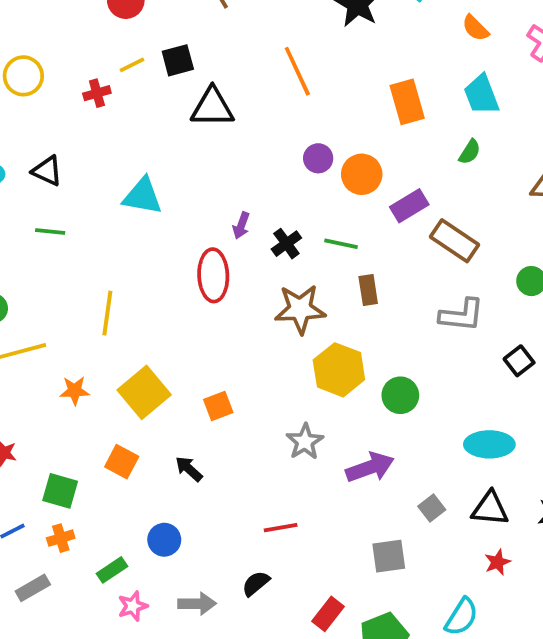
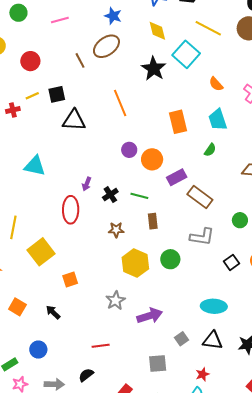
brown star: (300, 309) -> (116, 230), size x0.6
yellow square: (144, 392) -> (41, 252), moved
green circle: (400, 395) -> (170, 259), moved
red star: (498, 562) -> (202, 374), moved

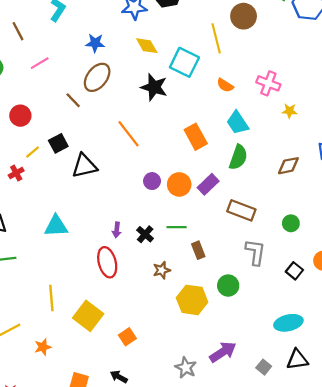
yellow line: (208, 28) -> (216, 38), moved, turned 64
green semicircle: (210, 150) -> (238, 157), size x1.6
purple rectangle: (177, 177) -> (208, 184), moved
gray L-shape: (202, 237) -> (255, 252), turned -75
gray star: (116, 300) -> (186, 368), moved

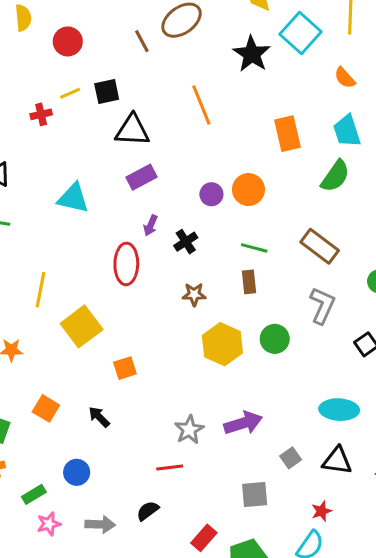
purple circle: (152, 181) -> (211, 194), moved
purple rectangle: (208, 184) -> (142, 177), moved
green line: (177, 227) -> (254, 248), moved

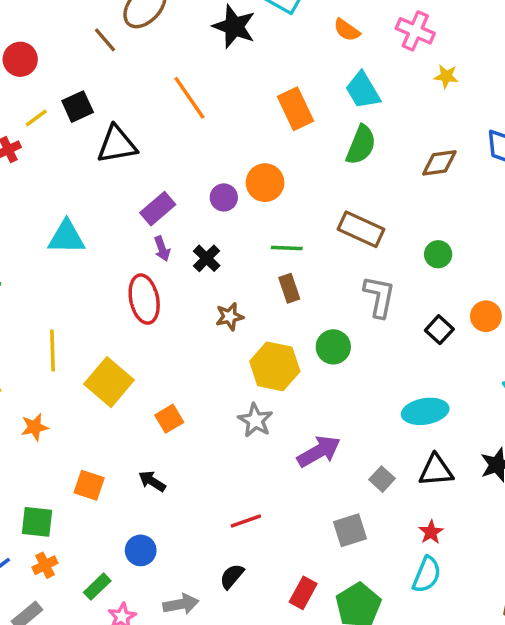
purple rectangle: (142, 177) -> (158, 209), moved
purple arrow: (151, 225) -> (162, 249), turned -30
gray star: (189, 430) -> (255, 420), moved

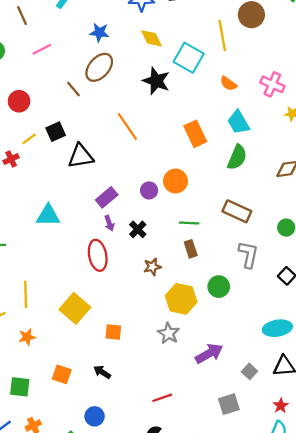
yellow line: (53, 351) -> (26, 294), moved
orange square: (169, 419) -> (113, 332), turned 36
green square: (37, 522) -> (20, 387), moved

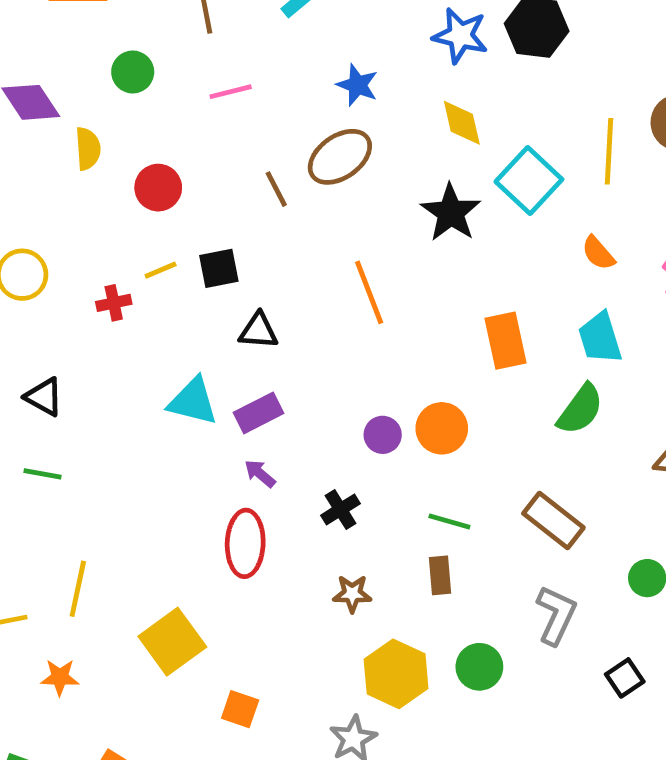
black triangle: (81, 156) -> (259, 331), size x0.7
purple rectangle: (107, 197) -> (259, 413), moved
cyan triangle: (48, 215) -> (193, 401), moved
purple arrow: (109, 223) -> (260, 474), moved, turned 136

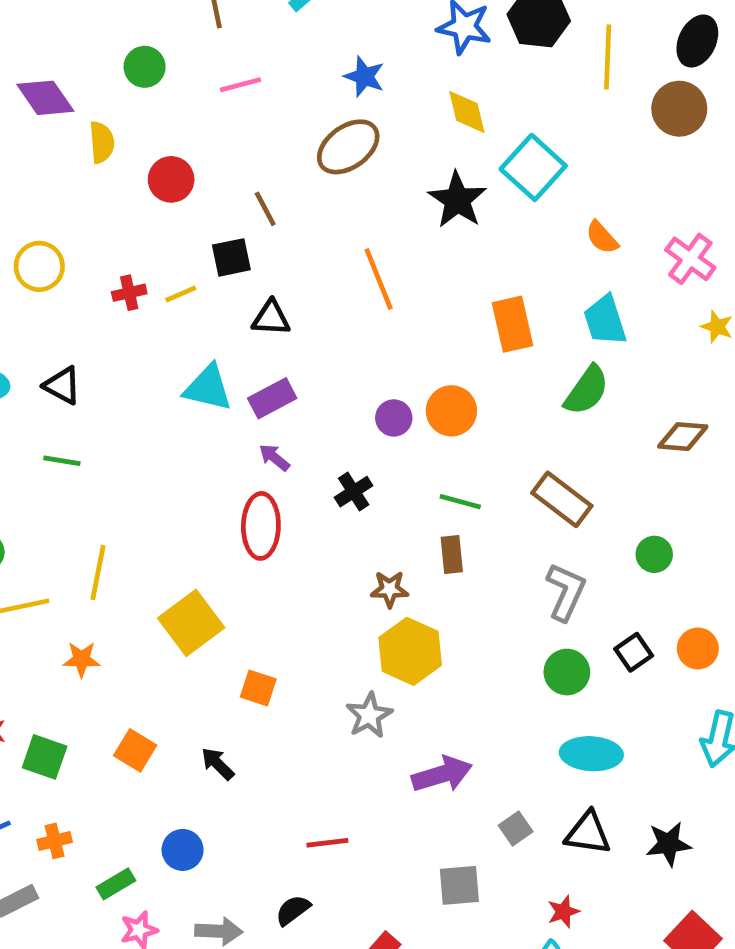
yellow line: (609, 151) -> (608, 57), moved
brown line: (276, 189) -> (265, 209), moved
yellow line: (161, 270) -> (181, 294), moved
brown star: (352, 594) -> (390, 589), moved
green circle: (479, 667) -> (567, 672), moved

